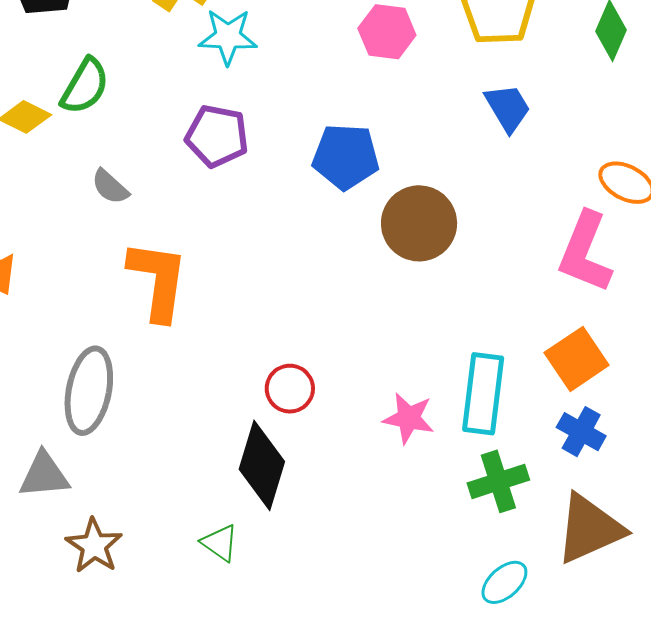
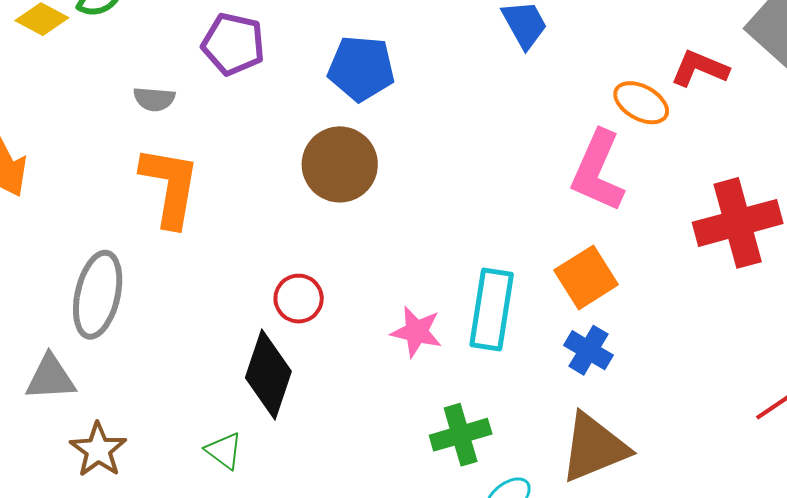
gray semicircle: (110, 187) -> (154, 99), moved, turned -39
brown circle: (419, 223) -> (340, 164), moved
green cross: (498, 481) -> (461, 435), moved

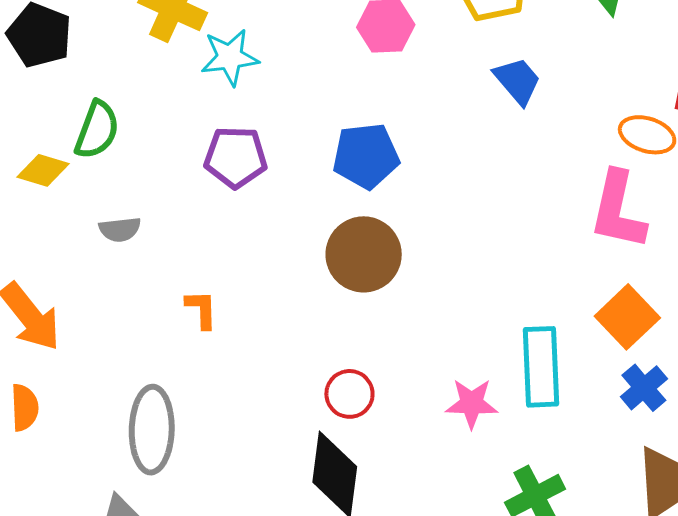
gray semicircle: (154, 99) -> (120, 229), moved
orange L-shape: (170, 187) -> (201, 309), size x0.5
blue cross: (588, 350) -> (644, 388), turned 30

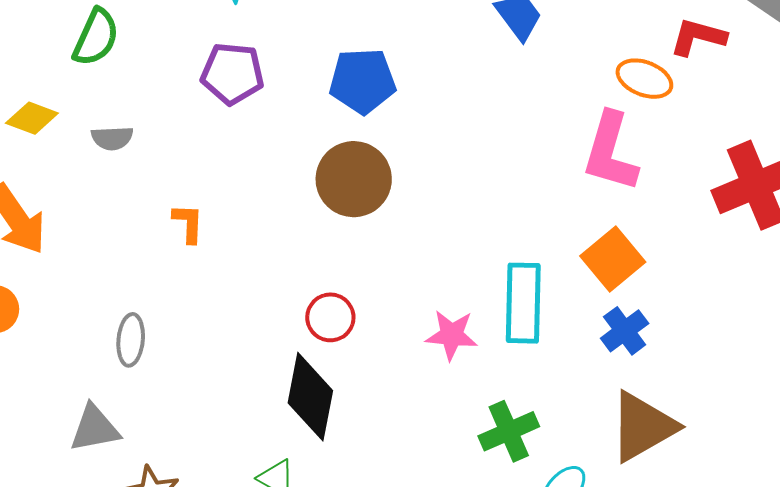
yellow diamond: (43, 170) -> (32, 118), moved
gray ellipse: (152, 430) -> (131, 340), size x0.6

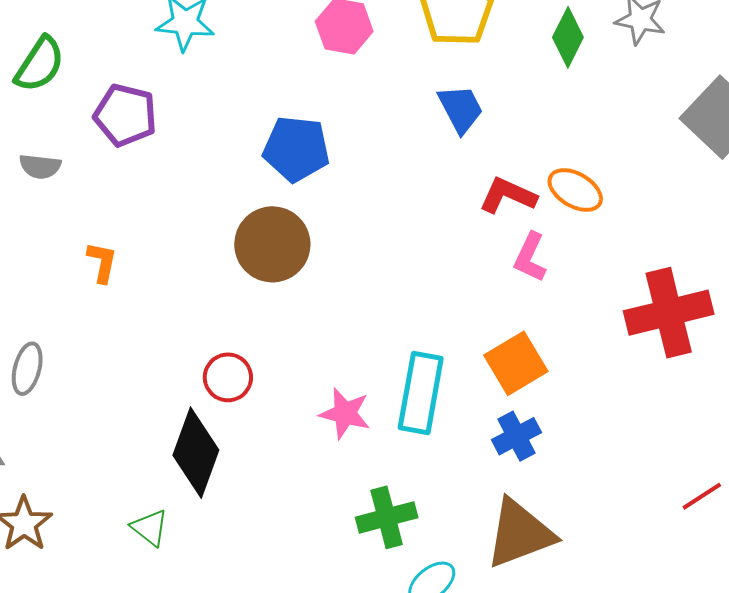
red L-shape: (698, 37) -> (508, 195), moved
purple pentagon: (232, 74) -> (125, 115), moved
pink L-shape: (610, 152) -> (530, 257), size x0.6

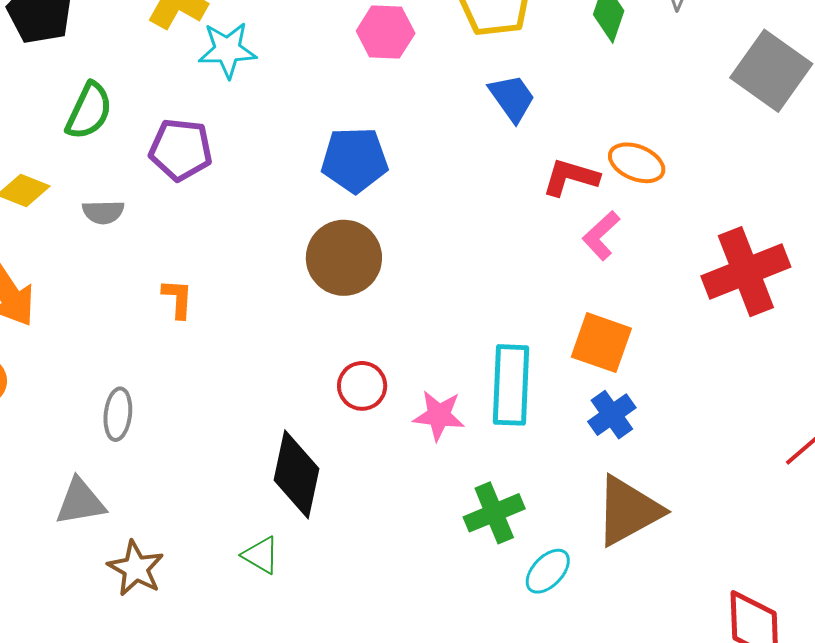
pink L-shape: (530, 257) -> (601, 236), turned 30
orange square: (516, 363) -> (601, 343), turned -32
red circle: (228, 377) -> (362, 386), moved

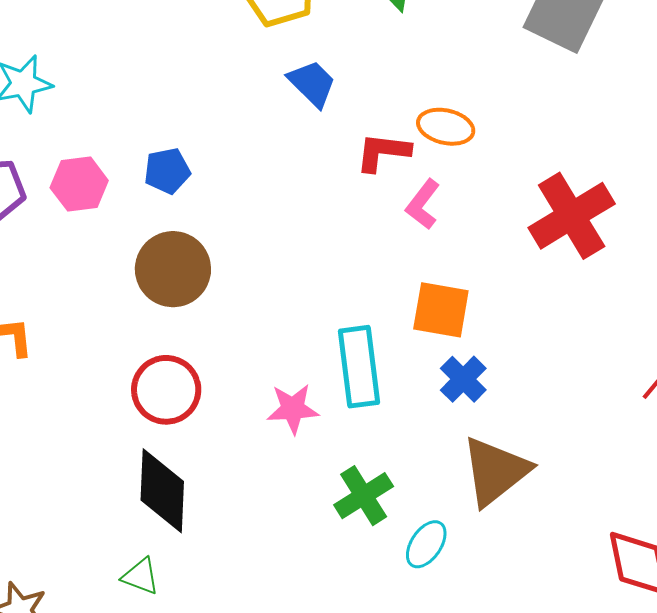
pink hexagon: (386, 32) -> (79, 184), moved
blue pentagon: (355, 160) -> (167, 171), size x0.7
red circle: (362, 386) -> (166, 390), moved, size x1.4

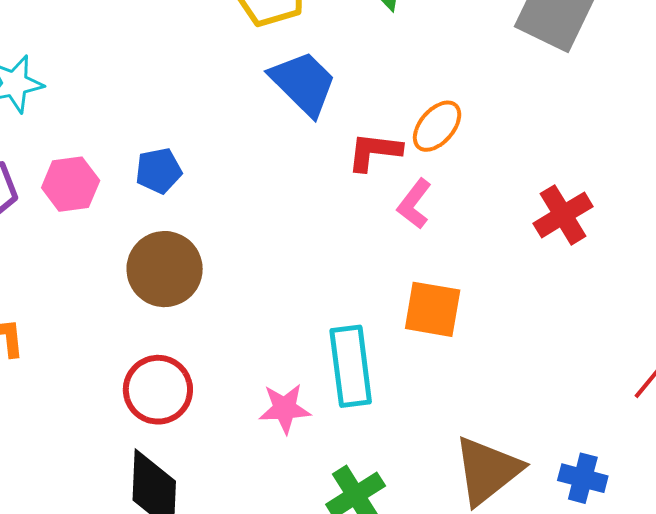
blue trapezoid: (312, 84) -> (303, 83), size x1.4
orange ellipse: (446, 127) -> (437, 126), turned -62
red cross: (572, 216) -> (563, 215), size x0.7
blue cross: (463, 379) -> (583, 478), moved, turned -30

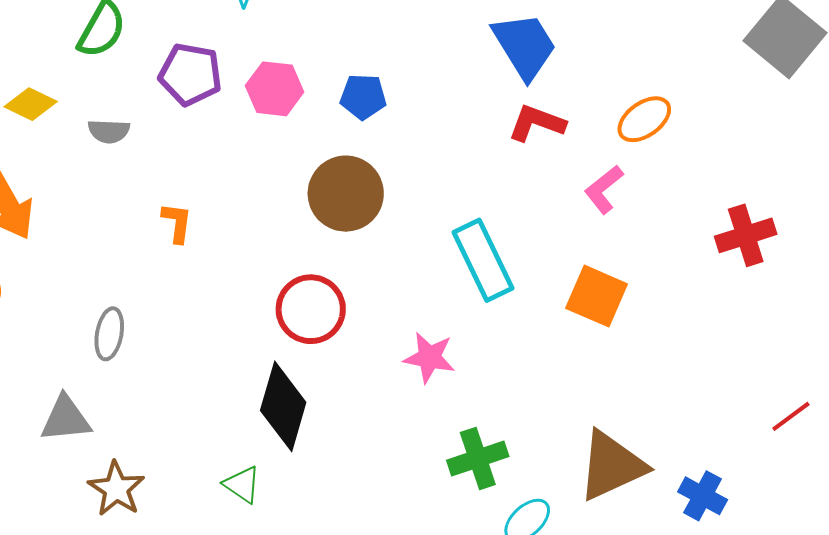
red L-shape: (374, 152) -> (537, 123), moved
cyan rectangle: (351, 366) -> (483, 260), moved, turned -32

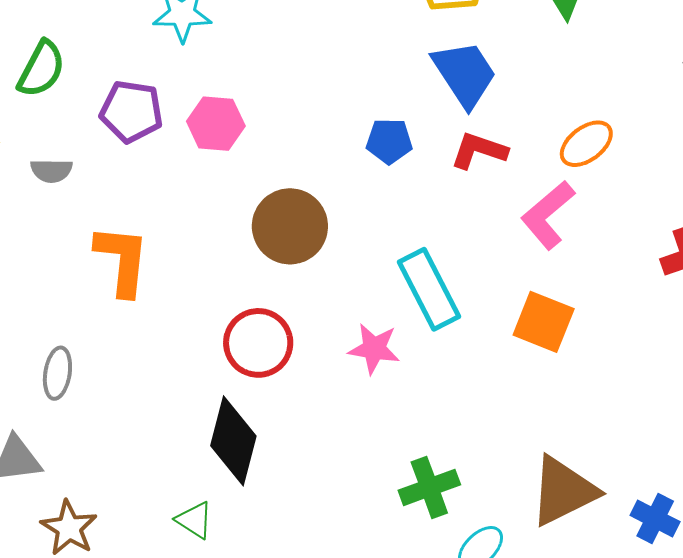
blue pentagon: (363, 97) -> (389, 141), moved
pink L-shape: (604, 189) -> (548, 215), size x1.4
orange L-shape: (177, 223) -> (122, 260), size x1.8
pink star: (429, 357) -> (374, 349), moved

